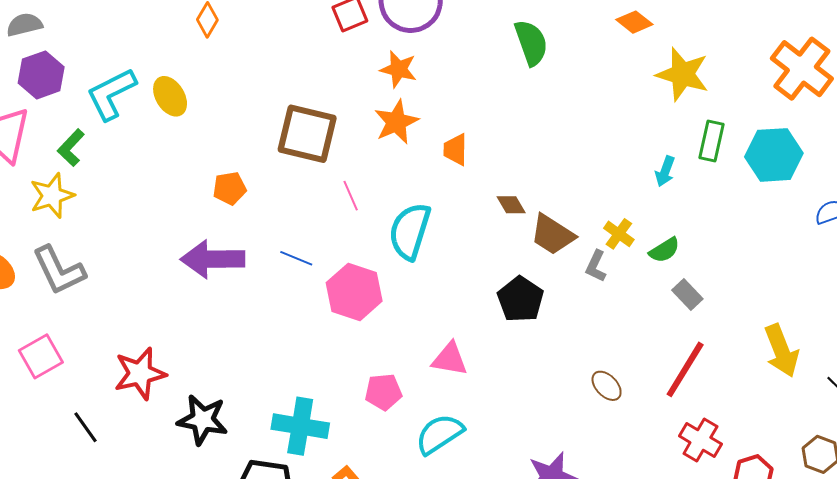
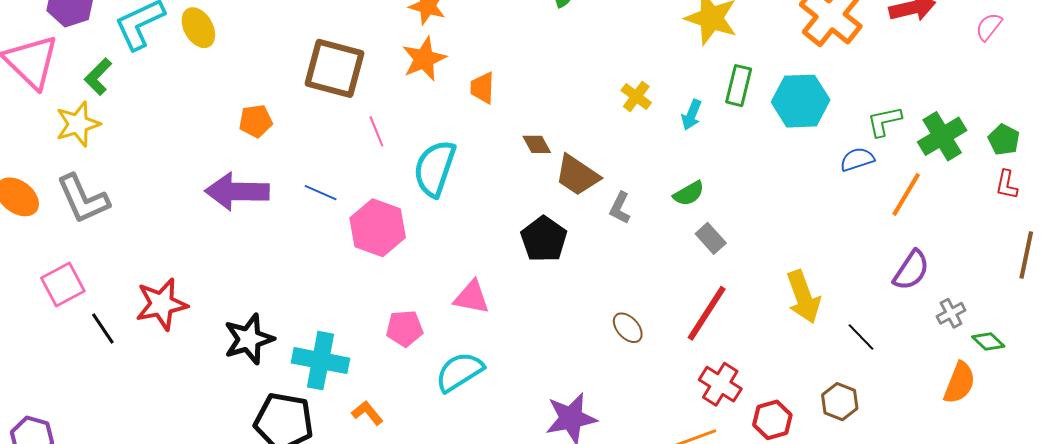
yellow cross: (619, 234) -> (636, 97), moved
black star: (203, 420) -> (249, 339), moved, turned -30
black line: (86, 427) -> (103, 329), moved

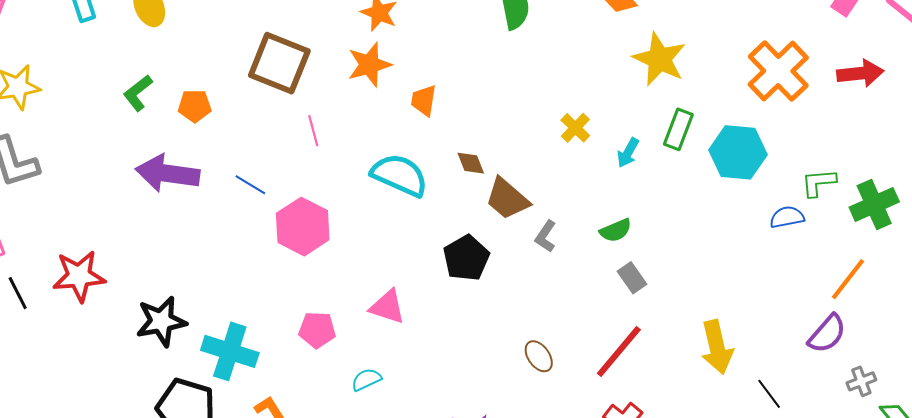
green L-shape: (98, 77) -> (138, 93), moved
cyan semicircle: (435, 168) -> (400, 175), moved, turned 88
orange line: (906, 194) -> (848, 279), moved
cyan semicircle: (459, 372) -> (366, 380), size x0.6

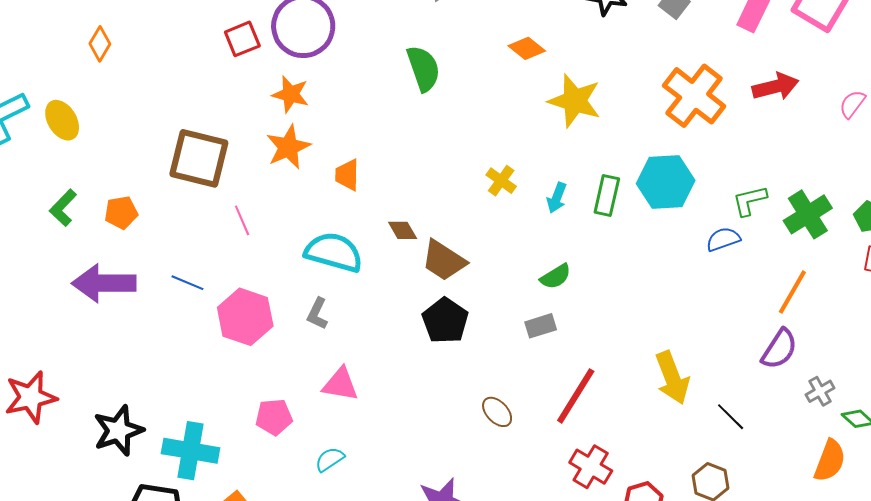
green rectangle: (678, 129) -> (607, 195), moved
gray L-shape: (546, 236) -> (317, 314), moved
black pentagon: (466, 258) -> (445, 321), moved
gray rectangle: (632, 278) -> (541, 326), moved, turned -64

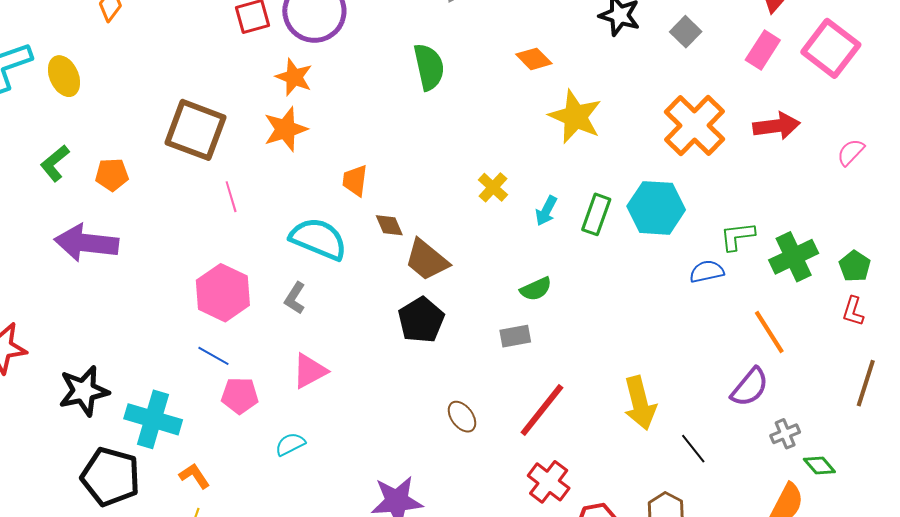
orange trapezoid: (347, 175) -> (355, 181), moved
blue line: (187, 283) -> (213, 356), moved
orange line: (792, 292) -> (769, 332), turned -69
pink triangle: (340, 384) -> (310, 371), turned -45

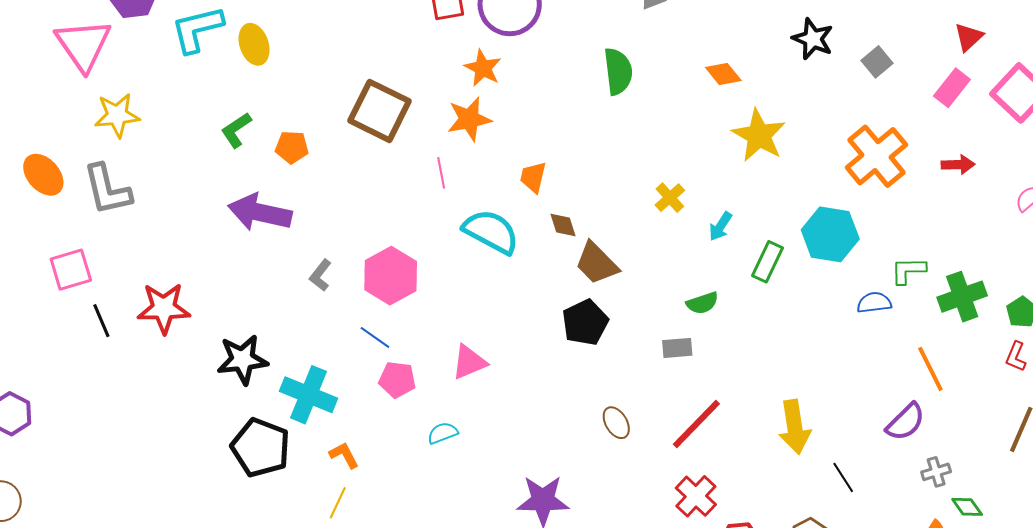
red arrow: (776, 126) -> (958, 165), size x0.7
pink line: (231, 197) -> (441, 173), moved
green rectangle: (596, 214) -> (767, 262), moved
gray L-shape: (295, 298) -> (320, 275), moved

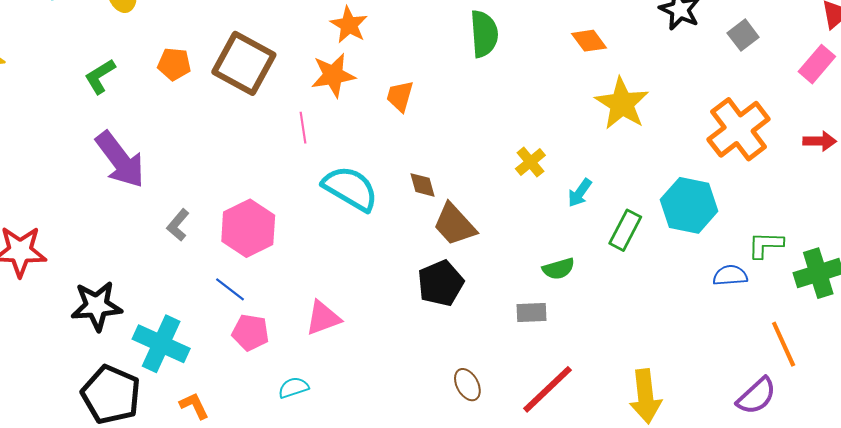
orange pentagon: (292, 147) -> (174, 64), moved
orange trapezoid: (533, 177) -> (400, 96), moved
purple arrow: (260, 213) -> (120, 160), turned -142

